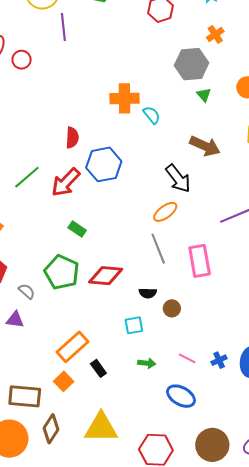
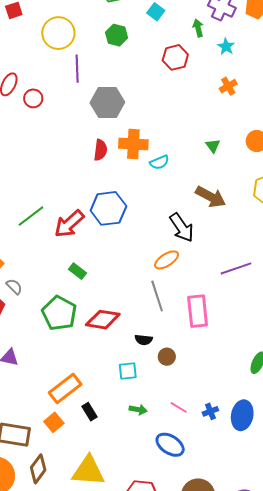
gray hexagon: (192, 64) -> (107, 103), moved
cyan semicircle: (152, 115) -> (159, 162), turned 102
red semicircle: (72, 138) -> (100, 150), moved
gray semicircle: (27, 291) -> (14, 287), moved

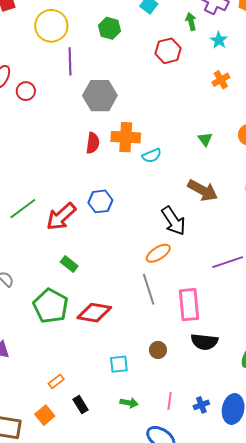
blue hexagon: (108, 208) -> (100, 201), size x0.7
black semicircle: (144, 340) -> (204, 342), moved, size x1.5
orange rectangle: (65, 388) -> (56, 381), size x0.5
pink line: (179, 407) -> (170, 401), turned 66

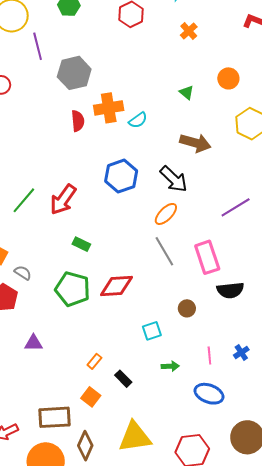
blue hexagon: (100, 201) -> (121, 176), moved, size x1.4

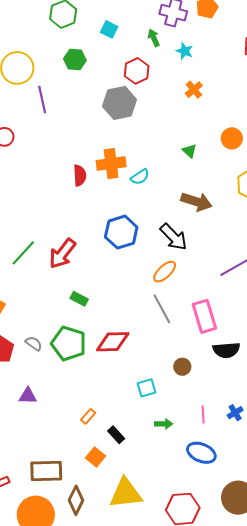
gray hexagon: (74, 73) -> (120, 103), moved
gray semicircle: (23, 273) -> (34, 343), moved
orange square: (91, 397) -> (95, 457), moved

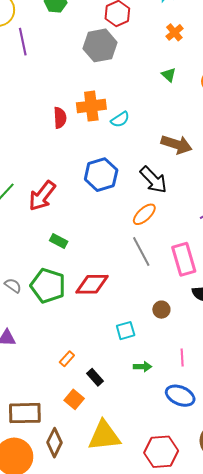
green triangle: (189, 151) -> (169, 75), moved

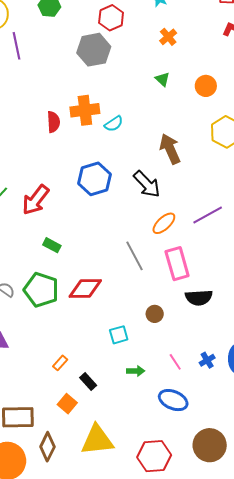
brown arrow: (177, 144) -> (170, 149), turned -132
orange ellipse: (144, 214) -> (164, 223), moved
pink line: (182, 357) -> (175, 362), turned -30

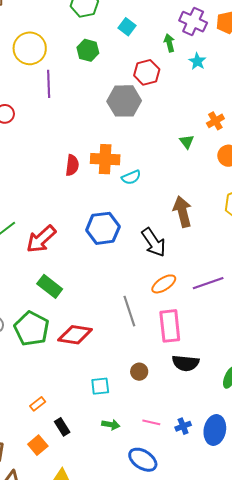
orange cross: (168, 37) -> (215, 121), moved
green rectangle: (52, 245) -> (50, 286), size x1.4
pink line: (175, 362) -> (151, 422), turned -54

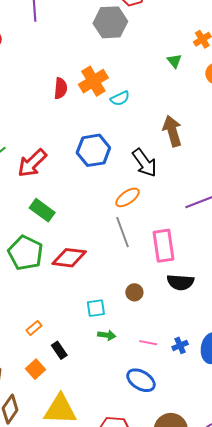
orange cross: (105, 159) -> (93, 81), turned -32
orange ellipse: (164, 284) -> (128, 197), moved
green arrow: (111, 425) -> (107, 335), moved

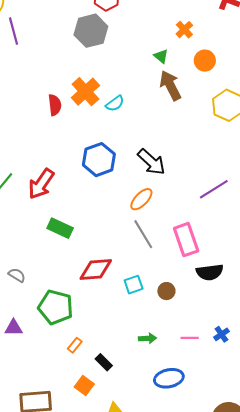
brown arrow: (172, 131) -> (170, 85), moved
green pentagon: (25, 253) -> (56, 307), moved
cyan square: (96, 308) -> (134, 285), moved
blue ellipse: (141, 380) -> (169, 378), moved, turned -32

